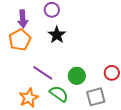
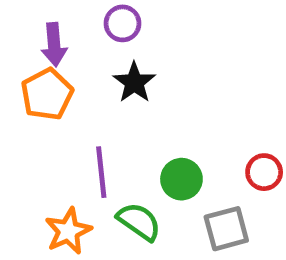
purple line: (43, 73) -> (101, 172), turned 50

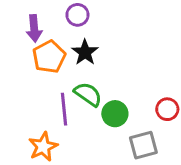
orange pentagon: (47, 94) -> (49, 57), moved
green semicircle: (139, 222) -> (88, 94), moved

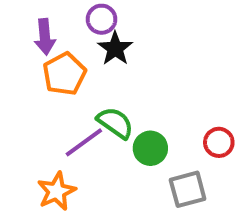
black star: (85, 52) -> (115, 49), moved
purple line: (64, 109) -> (84, 142), turned 60

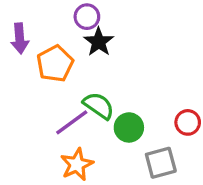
purple arrow: (45, 37) -> (20, 38), moved
orange star: (57, 191) -> (77, 164), moved

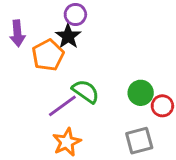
black star: (99, 42) -> (68, 36), moved
green circle: (129, 127) -> (141, 93), moved

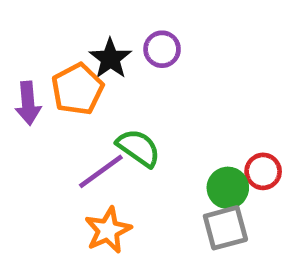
purple circle: (75, 15) -> (162, 49), moved
purple arrow: (17, 33) -> (28, 103), moved
green circle: (141, 93) -> (228, 188), moved

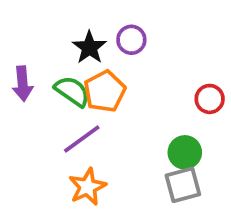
orange pentagon: (77, 89) -> (105, 91), moved
green semicircle: (139, 148) -> (72, 91), moved
red circle: (263, 171) -> (210, 99), moved

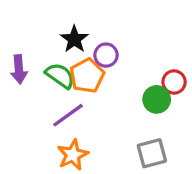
purple circle: (131, 40) -> (106, 55), moved
green circle: (185, 152) -> (157, 99), moved

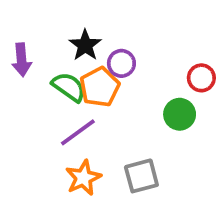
purple arrow: (19, 69) -> (22, 60), moved
red circle: (174, 82) -> (201, 78), moved
gray square: (152, 153) -> (141, 176), moved

